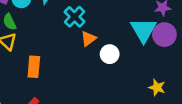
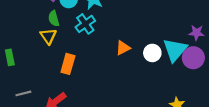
cyan cross: (74, 17) -> (85, 24), moved
white circle: (110, 54) -> (152, 53), moved

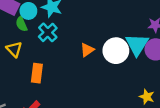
green semicircle: (54, 18) -> (21, 24), moved
white circle: (152, 53) -> (116, 51), size x1.5

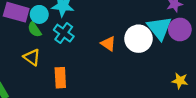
orange triangle: (87, 50) -> (108, 44), turned -40

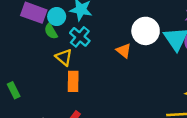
white circle: (138, 39) -> (146, 31), moved
yellow triangle: (32, 57) -> (64, 57), moved

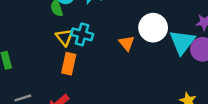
cyan cross: (80, 37) -> (82, 34), moved, turned -36

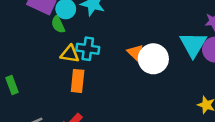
white circle: (153, 28) -> (153, 59), moved
yellow triangle: (64, 37) -> (70, 54), turned -36

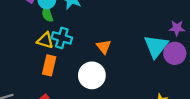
green semicircle: (58, 24) -> (47, 14), moved
white circle: (153, 59) -> (92, 75), moved

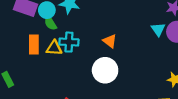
cyan triangle: (156, 46) -> (158, 29), size x0.6
orange rectangle: (49, 65) -> (34, 45), moved

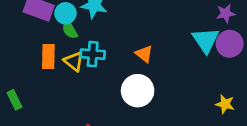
cyan triangle: (158, 29) -> (206, 40), size x1.5
yellow triangle: (54, 48) -> (74, 61), turned 35

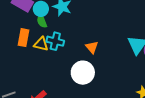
yellow triangle: (74, 61) -> (41, 44), turned -35

